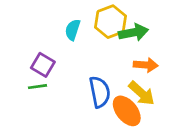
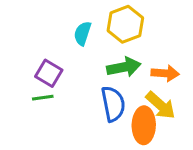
green arrow: (133, 32) -> (124, 67), moved
orange ellipse: (127, 111) -> (144, 125), turned 40

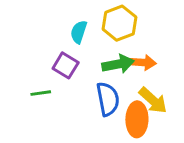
purple square: (49, 73) -> (66, 65), moved
orange arrow: (165, 73) -> (143, 63), moved

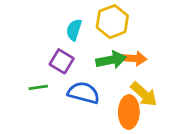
blue semicircle: (108, 99) -> (84, 93), moved, turned -64

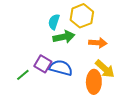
green arrow: (111, 60) -> (64, 37), moved
purple square: (62, 61) -> (43, 64), moved
green line: (38, 87) -> (23, 75), moved, turned -32

